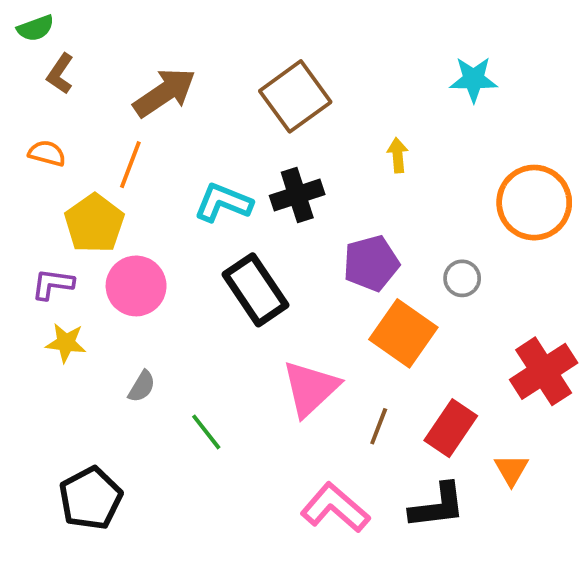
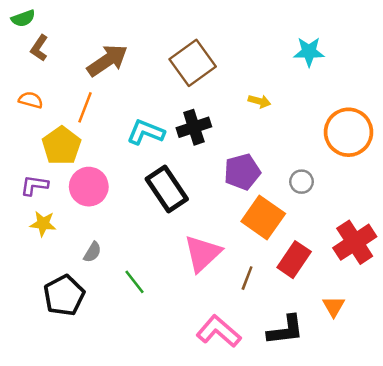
yellow arrow: (398, 155) -> (259, 101), turned 110
red rectangle: (451, 428) -> (294, 260), moved
black pentagon: (91, 498) -> (64, 295), moved

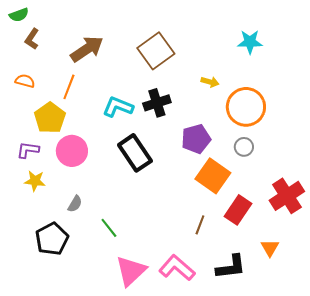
orange circle: (348, 132) -> (246, 107), moved
pink triangle: (203, 253) -> (131, 271), moved

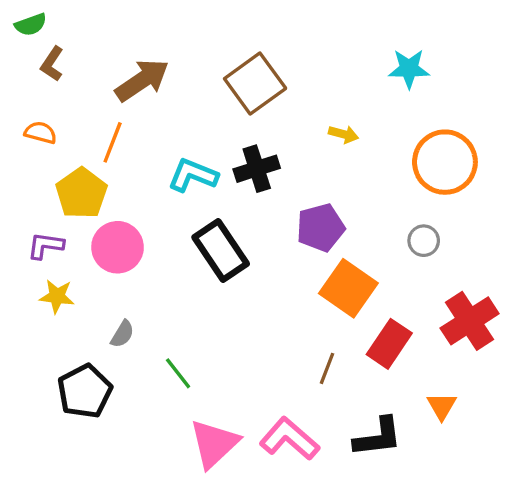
orange circle: (246, 107) -> (445, 162), moved
gray circle: (244, 147) -> (424, 241), moved

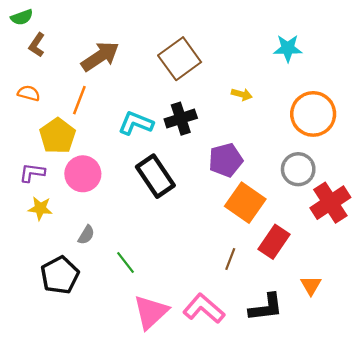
gray circle: (424, 241) -> (298, 169), size x1.5
red cross: (470, 321) -> (330, 203), moved

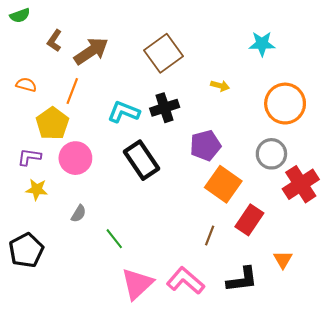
brown L-shape: (37, 45) -> (54, 41), moved
black pentagon: (60, 275) -> (26, 250), moved

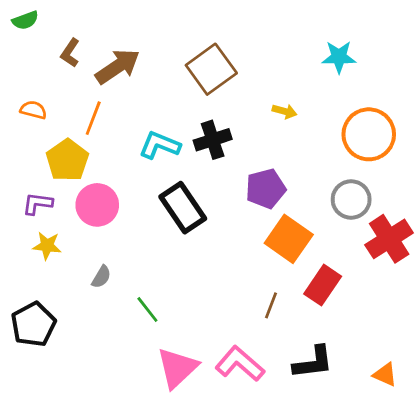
orange triangle: (283, 260) -> (385, 375), moved, turned -36

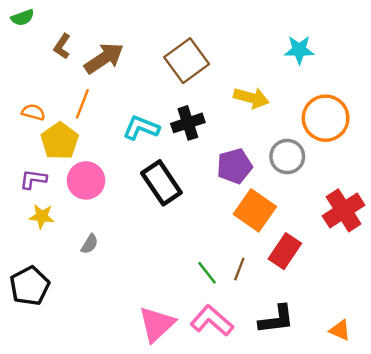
orange semicircle: (33, 110) -> (33, 112), moved
yellow arrow: (285, 111) -> (251, 98), size x1.6
gray circle: (351, 199) -> (287, 157), moved
green line: (147, 309) -> (207, 273), moved

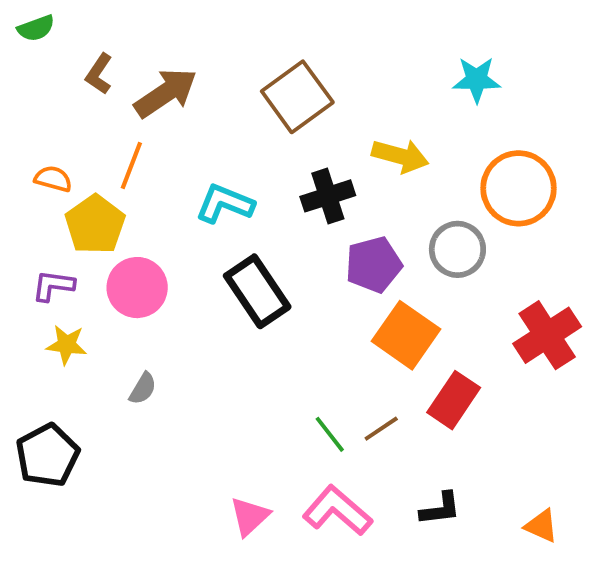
black cross: (188, 123) -> (328, 196), moved
brown line: (239, 269) -> (381, 429), turned 35
black L-shape: (276, 319) -> (440, 509), size x0.7
pink triangle: (157, 324) -> (250, 516), size x0.7

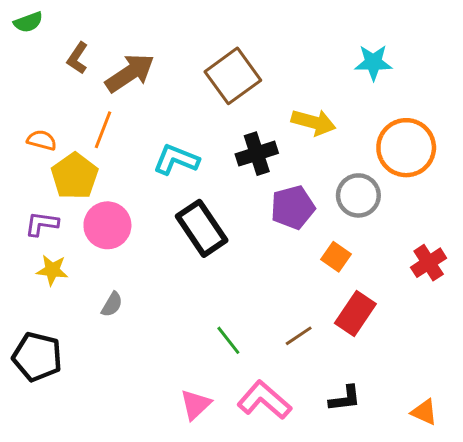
orange square: (406, 335) -> (336, 257), moved, size x0.6
red cross: (547, 335) -> (429, 263), size x0.7
green line: (330, 434) -> (228, 340), moved
black pentagon: (47, 455) -> (37, 357), turned -30

